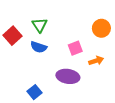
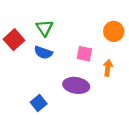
pink square: (75, 48) -> (84, 54), turned 32
orange arrow: (96, 61) -> (108, 68), turned -64

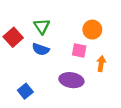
orange circle: (114, 31) -> (92, 30), moved
blue square: (39, 103) -> (25, 91), moved

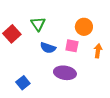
blue semicircle: (41, 49) -> (48, 48), moved
orange arrow: (101, 64) -> (98, 51), moved

